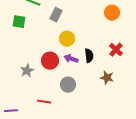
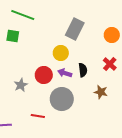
orange circle: (112, 13) -> (112, 35), moved
gray rectangle: (56, 15) -> (75, 29), moved, size x1.5
gray circle: (68, 85) -> (62, 99), size x1.5

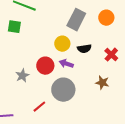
orange circle: (112, 35) -> (106, 18), moved
black semicircle: (83, 70) -> (84, 49), moved, turned 88
red line: (38, 116) -> (39, 107), turned -48

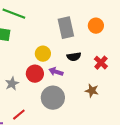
gray rectangle: (76, 20) -> (66, 28), turned -40
yellow circle: (62, 44) -> (43, 54), moved
red line: (39, 107) -> (19, 115), moved

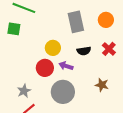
red cross: (101, 63) -> (109, 49), moved
gray star: (12, 84) -> (24, 91), moved

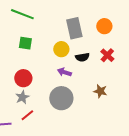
green square: (14, 29) -> (25, 43), moved
yellow circle: (53, 48) -> (61, 49), moved
red circle: (45, 68) -> (23, 78), moved

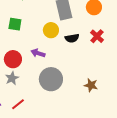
purple arrow: (64, 72) -> (38, 53), moved
brown star: (100, 91) -> (91, 85), moved
red line: (27, 115) -> (18, 104), moved

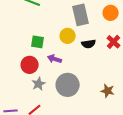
green square: (15, 24) -> (38, 42), moved
gray star: (12, 78) -> (39, 84), moved

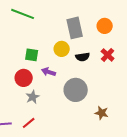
gray circle: (68, 85) -> (76, 90), moved
brown star: (108, 91) -> (102, 113), moved

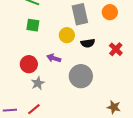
green square: (32, 55) -> (33, 25), moved
red cross: (108, 55) -> (116, 49), moved
brown star: (102, 113) -> (114, 107), moved

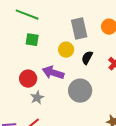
black semicircle: (88, 43) -> (87, 58), turned 128
purple arrow: (54, 58) -> (53, 73), size x1.5

